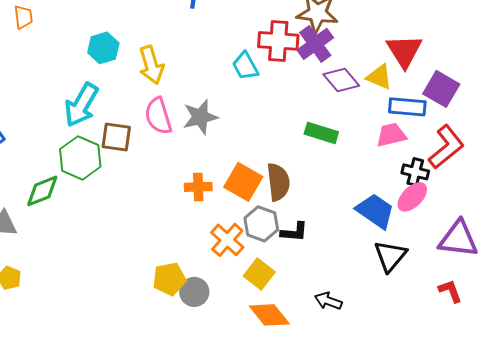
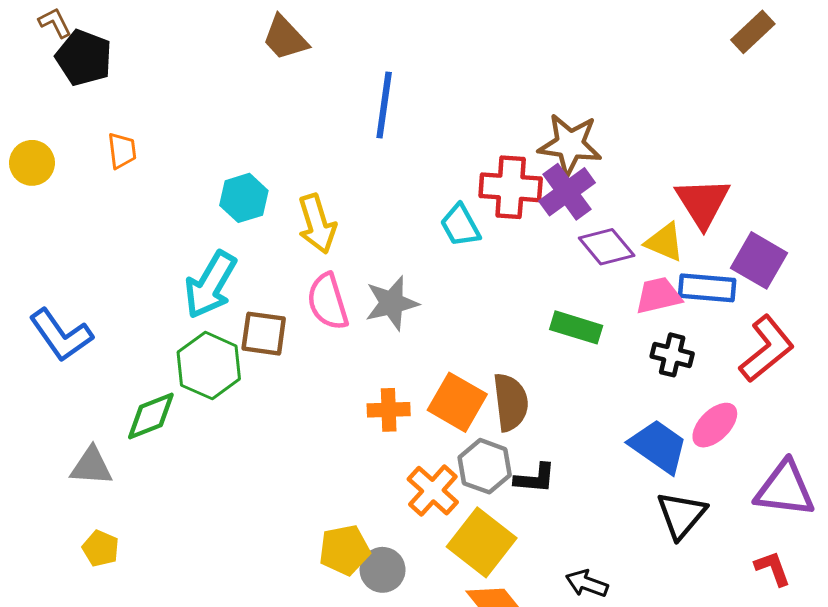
pink trapezoid: (391, 135) -> (658, 295), moved
black cross: (415, 172) -> (672, 355), moved
yellow square: (259, 274) -> (482, 542), size x1.4

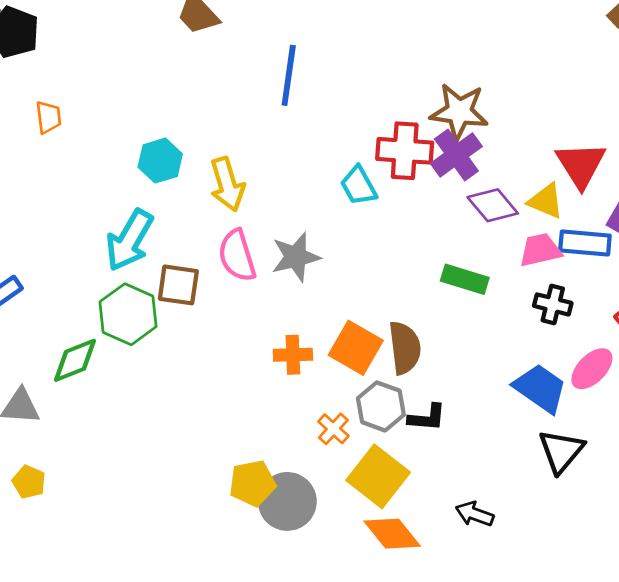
orange cross: (433, 491) -> (333, 429), size x0.7
gray circle: (383, 570) -> (287, 501), size x1.4

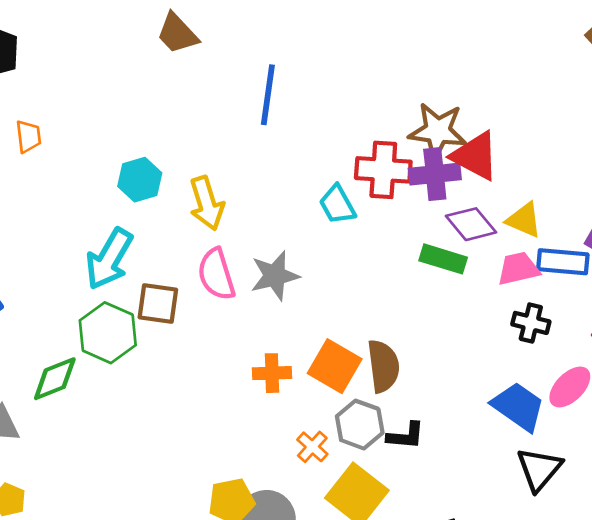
purple cross: (456, 155) -> (435, 174), turned 30
red triangle: (581, 165) -> (475, 156), moved, turned -30
green rectangle: (465, 279) -> (443, 259), moved

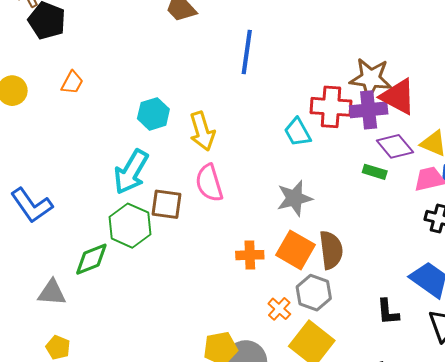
orange trapezoid: (28, 136) -> (72, 82), turned 35
green rectangle: (443, 259) -> (375, 172), size x0.7
gray star: (275, 276) -> (294, 198), moved
black L-shape: (406, 436) -> (388, 312), moved, turned 80

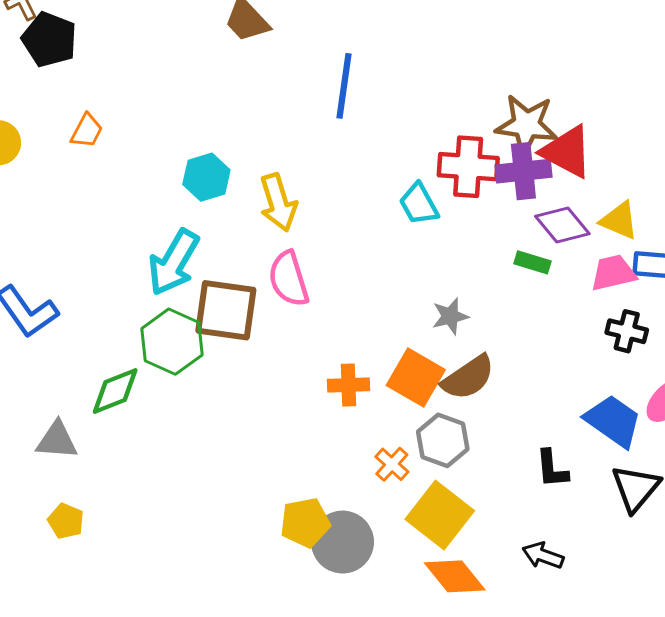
gray star: (294, 198) -> (450, 316), moved, size x0.7
brown square: (167, 204) -> (226, 310), size x1.4
brown semicircle: (331, 250) -> (468, 378), turned 63

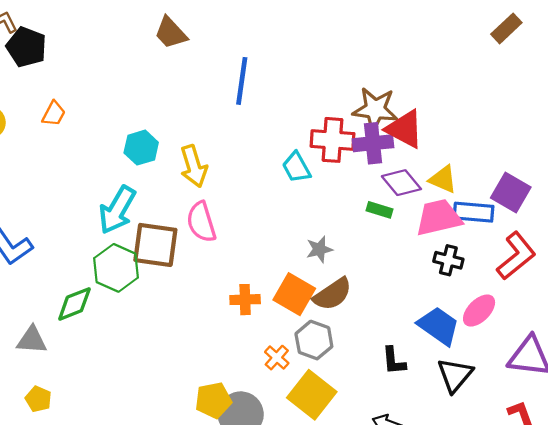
pink trapezoid: (613, 273) -> (439, 218), size x1.4

